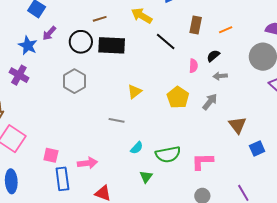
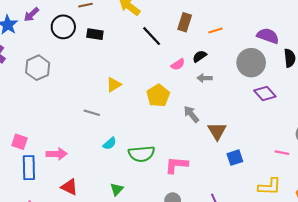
black rectangle: (112, 45) -> (95, 34), size x0.6
pink semicircle: (193, 66) -> (178, 64), turned 48
gray hexagon: (74, 81) -> (38, 68), moved
gray arrow: (210, 102) -> (191, 114), moved, turned -84
green triangle: (146, 177) -> (117, 189), moved

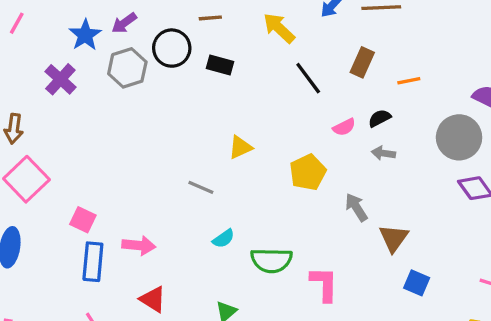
gray hexagon: (38, 68) -> (127, 68), moved
blue square: (235, 158) -> (417, 283), turned 35
pink L-shape: (176, 165) -> (324, 284), turned 80

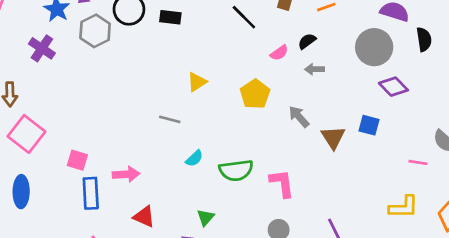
blue square: (417, 283) -> (369, 125), moved

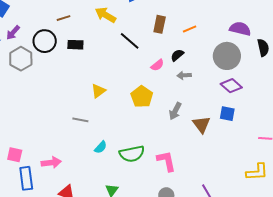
purple diamond: (393, 87) -> (231, 86), moved
gray arrow: (299, 117) -> (175, 111), turned -108

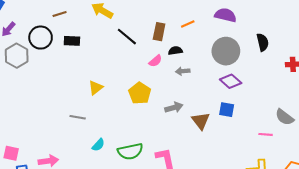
brown rectangle: (160, 24) -> (159, 32), moved
purple semicircle: (240, 29) -> (225, 15), moved
black semicircle: (177, 55) -> (175, 51), turned 32
gray arrow: (175, 111) -> (174, 108), turned -132

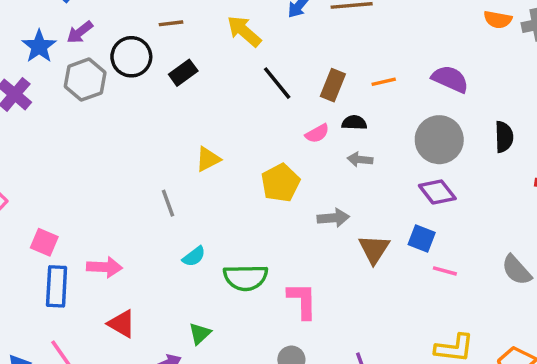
black rectangle: (72, 41) -> (183, 73), turned -49
gray line: (78, 117) -> (168, 203), turned 49
pink line: (266, 134) -> (445, 271), moved

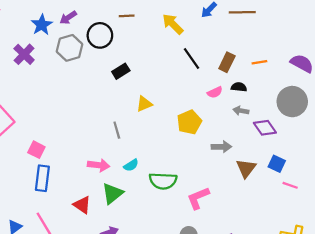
black rectangle: (183, 73) -> (121, 71), moved
purple diamond: (437, 192) -> (265, 128), moved
pink arrow: (104, 267) -> (99, 165), moved
pink L-shape: (302, 301) -> (198, 198), turned -115
green triangle: (200, 334) -> (112, 193), moved, size x1.5

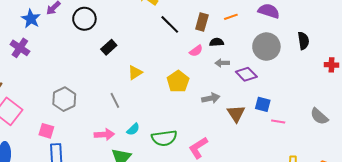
gray hexagon: (69, 48) -> (64, 99), moved

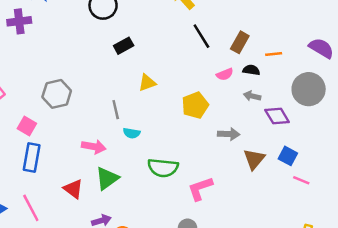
orange line: (231, 17) -> (274, 54), moved
purple cross: (20, 48) -> (19, 21), turned 36
cyan semicircle: (133, 129) -> (132, 133), moved, turned 40

